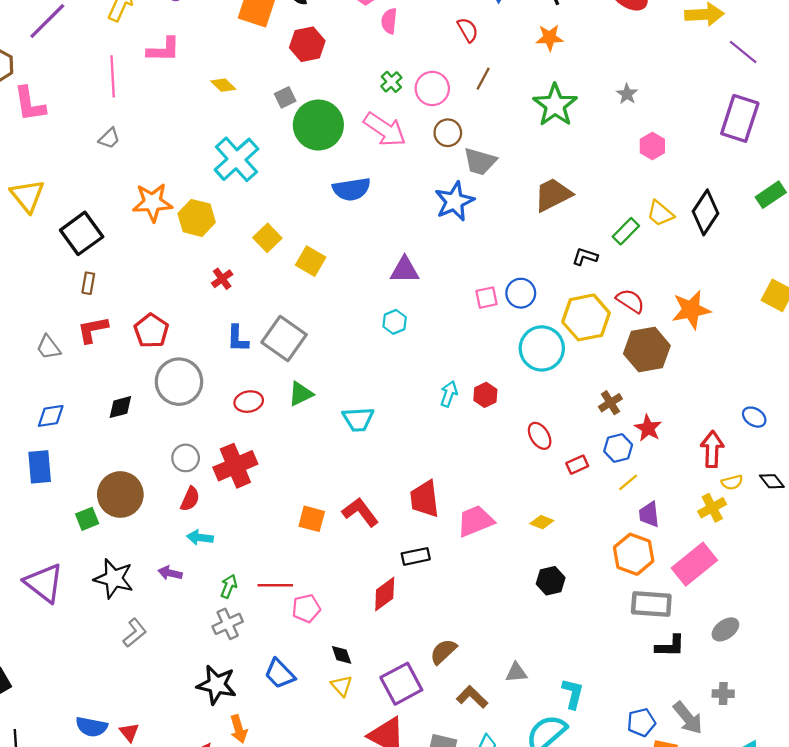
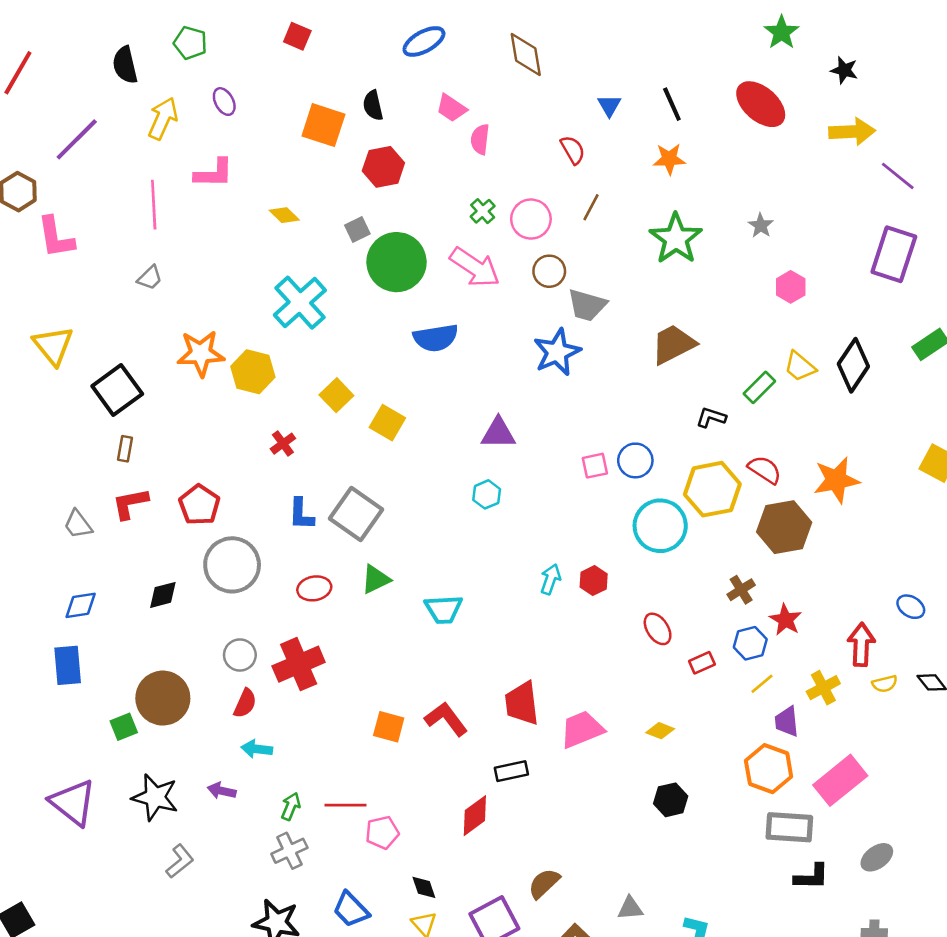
yellow cross: (712, 508) -> (823, 688), moved

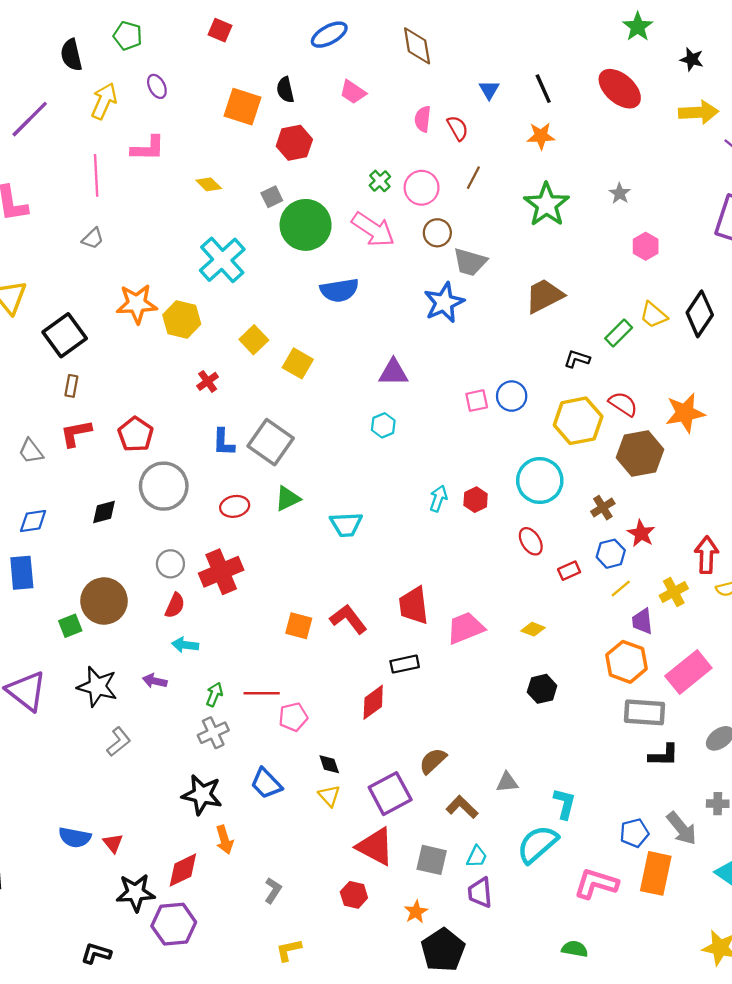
pink semicircle: (480, 139) -> (423, 119), moved
cyan circle: (660, 526) -> (540, 481), moved

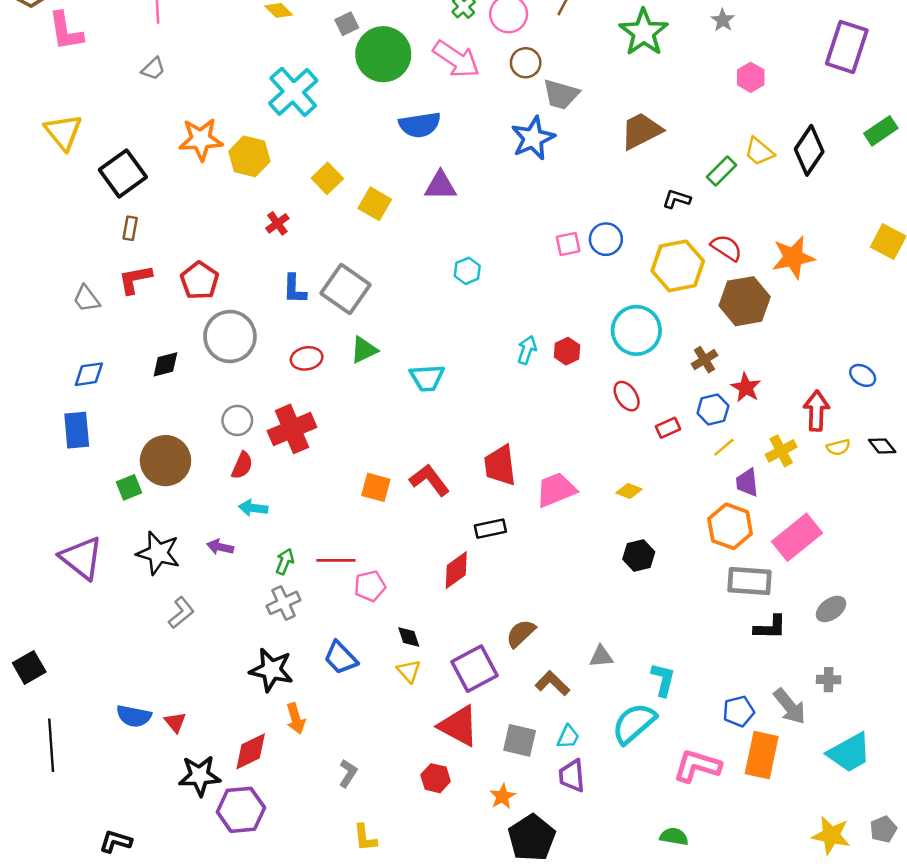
purple triangle: (393, 372) -> (440, 186), moved
yellow L-shape: (289, 950) -> (365, 838), turned -84
black L-shape: (96, 953) -> (116, 841), moved

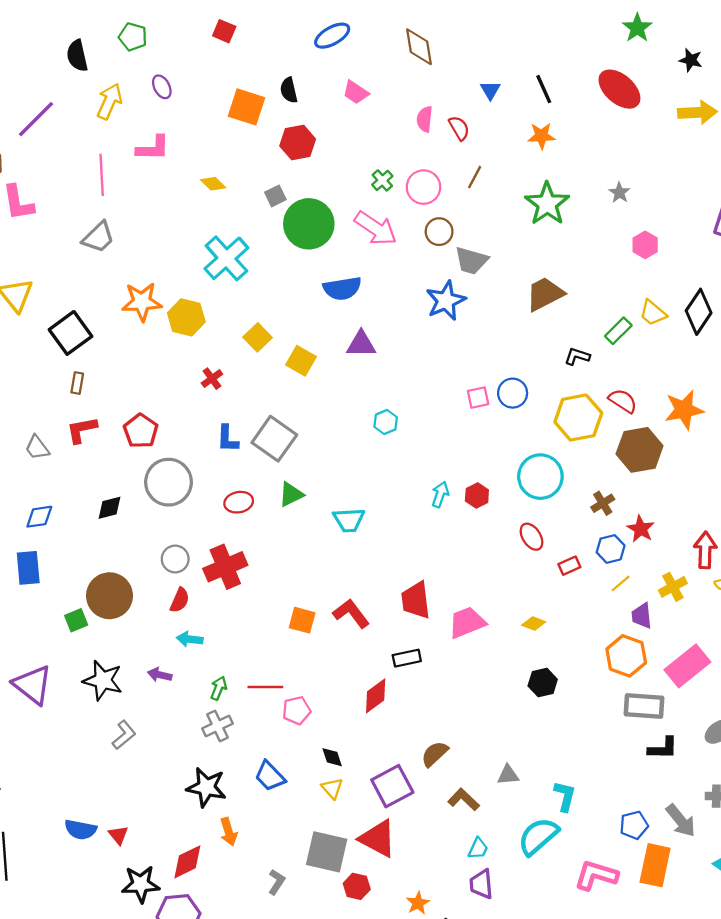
gray trapezoid: (153, 69) -> (98, 237), size x1.5
gray square: (520, 740) -> (327, 852), moved, size x1.4

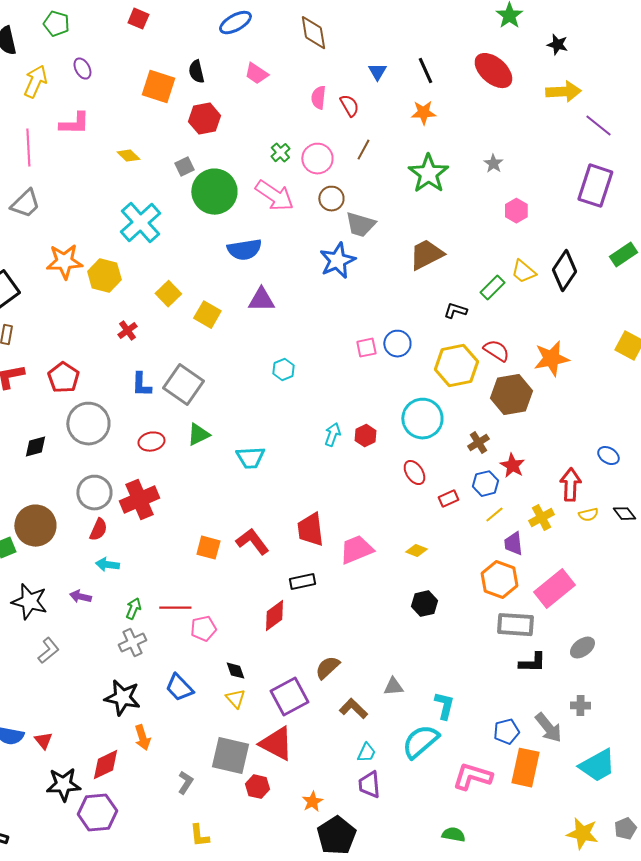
gray circle: (175, 559) -> (94, 493), size x1.4

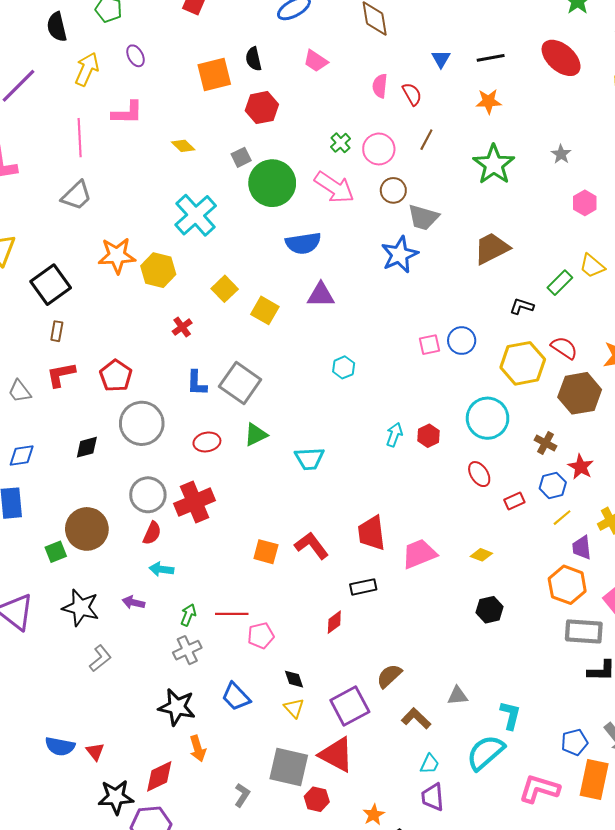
black line: (425, 71) -> (491, 58), turned -76
orange square: (158, 87) -> (214, 74), turned -32
brown cross: (478, 443) -> (545, 443), turned -30
red diamond: (274, 616) -> (334, 622), size x0.7

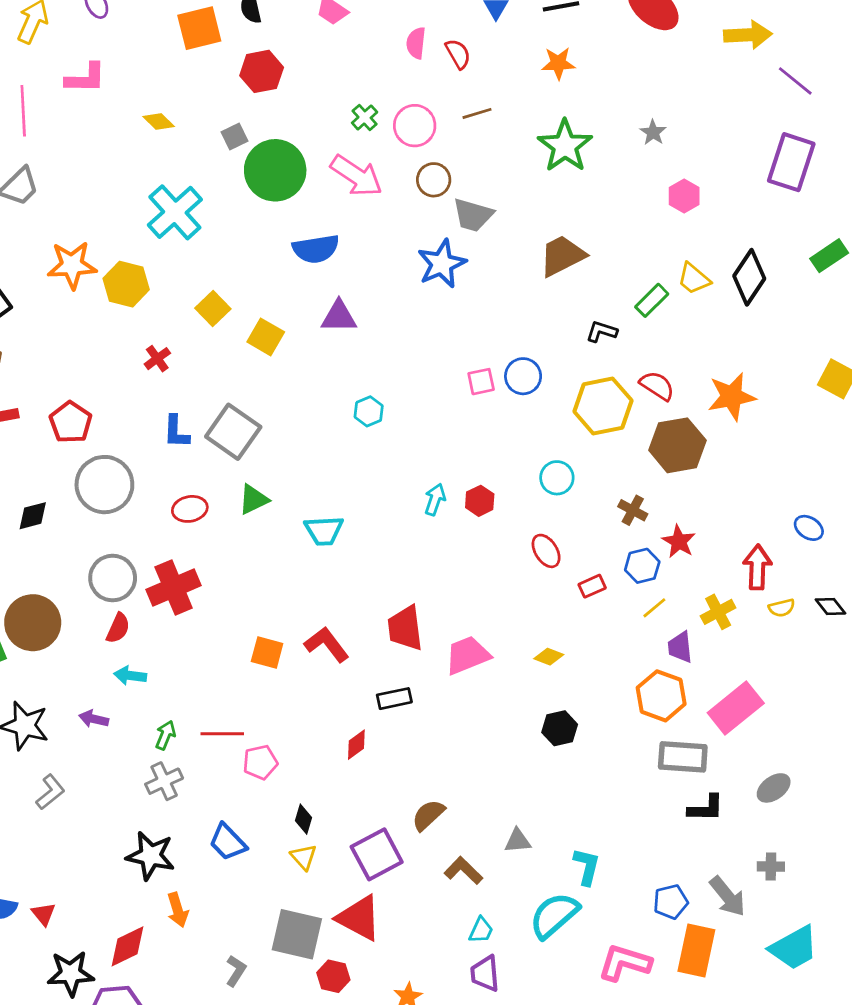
brown line: (426, 140) -> (477, 113), turned 45
cyan circle: (488, 418) -> (557, 478), size x0.6
black diamond: (294, 679) -> (304, 819), turned 35

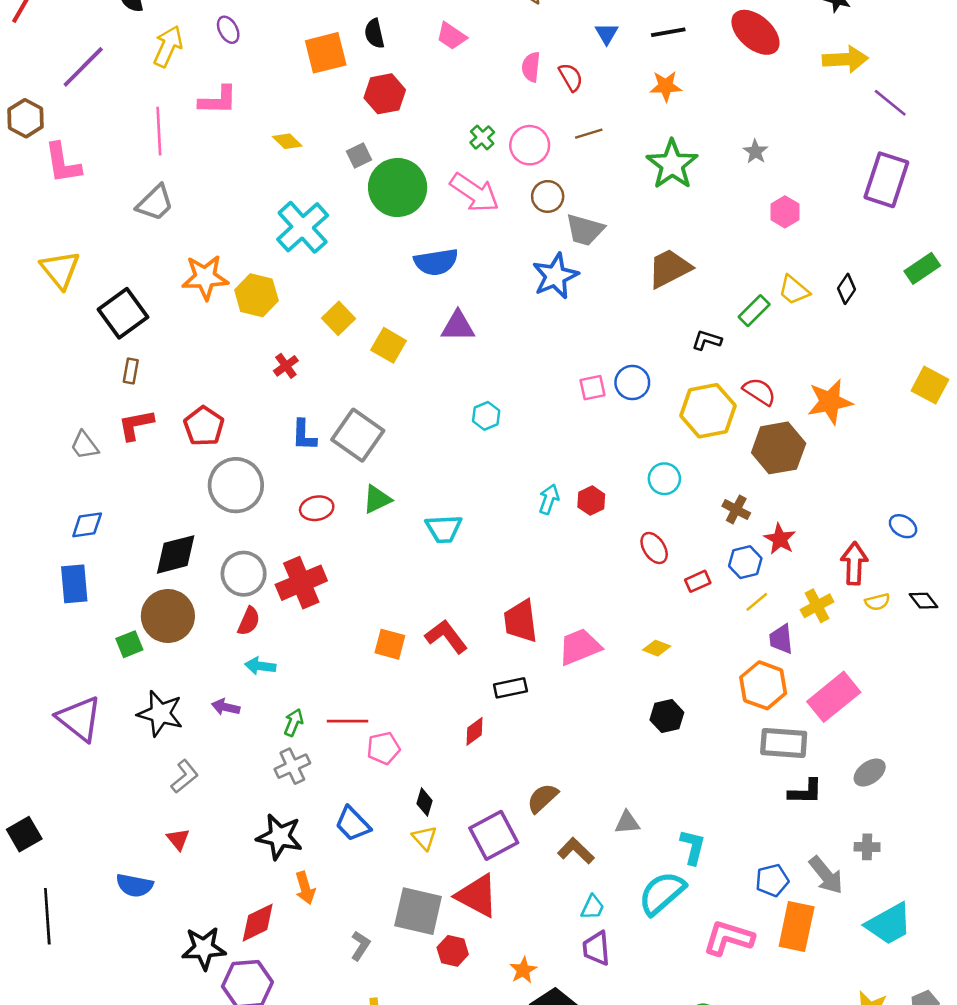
black diamond: (749, 277) -> (847, 289), size x0.6
black diamond: (33, 516) -> (176, 554), moved, size x1.5
red triangle: (44, 914) -> (178, 839), moved

